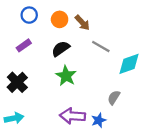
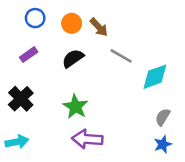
green star: (66, 76) -> (75, 107), moved
gray semicircle: (114, 97) -> (163, 117), moved
blue star: (99, 120) -> (163, 144), moved

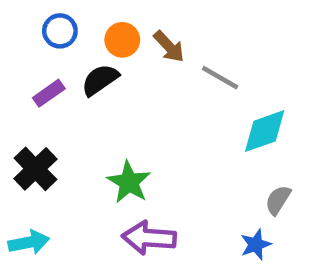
gray line: (121, 56) -> (220, 78), moved
black semicircle: (73, 58) -> (100, 80), moved
blue star: (163, 144) -> (256, 245), moved

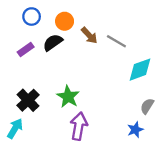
brown arrow: (169, 47) -> (89, 35), moved
black cross: (35, 169) -> (28, 100), moved
purple arrow: (149, 238) -> (79, 126), turned 96
cyan arrow: (29, 242) -> (15, 128), turned -48

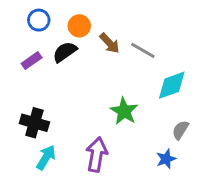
green star: (68, 97) -> (124, 111), moved
black cross: (28, 100) -> (34, 123), turned -30
cyan arrow: (15, 128) -> (46, 157), moved

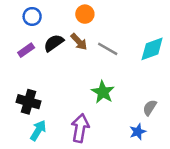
orange circle: (79, 26) -> (85, 14), moved
brown arrow: (110, 43) -> (79, 42), moved
gray line: (143, 50) -> (108, 49), moved
cyan diamond: (172, 85) -> (152, 49), moved

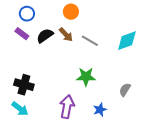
purple rectangle: (26, 50) -> (22, 34), moved, turned 72
green star: (103, 92) -> (86, 77), turned -30
cyan arrow: (38, 130) -> (20, 109), moved, turned 96
blue star: (138, 132) -> (100, 110), moved

